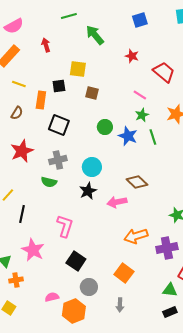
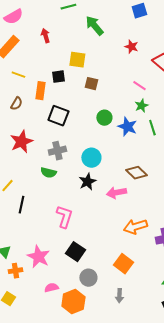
pink star: (33, 250) -> (38, 257), moved

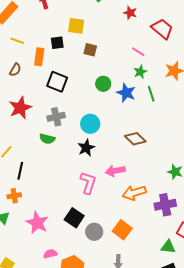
pink arrow: (116, 193) -> (115, 171), moved
pink L-shape: (64, 217) -> (88, 183), moved
orange cross: (15, 271) -> (14, 196), moved
gray circle: (88, 278) -> (94, 232), moved

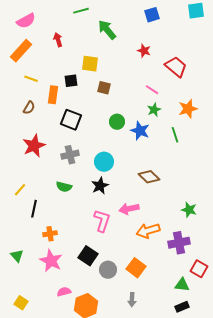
green line: (151, 94) -> (175, 135), moved
green semicircle: (47, 139) -> (64, 187), moved
orange cross: (14, 196) -> (50, 234), moved

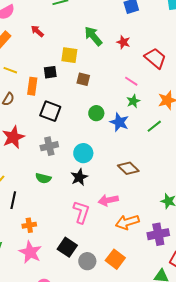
green arrow: (107, 30) -> (93, 36), moved
red arrow: (58, 40) -> (37, 31), turned -32
green line: (175, 135) -> (154, 126), turned 70

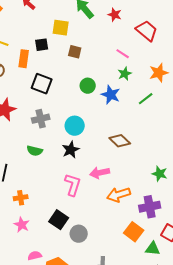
pink star: (30, 252) -> (22, 225), size x0.7
orange square: (115, 259) -> (134, 232), moved

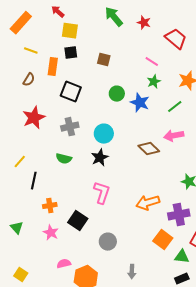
yellow square: (61, 28) -> (70, 31), moved
pink arrow: (100, 173) -> (174, 136), moved
black square: (59, 220) -> (78, 221), moved

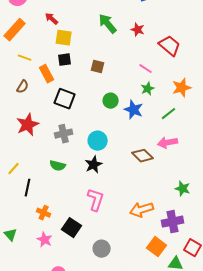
orange rectangle: (53, 67) -> (47, 74), turned -36
orange cross: (50, 206) -> (44, 213), turned 32

